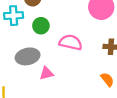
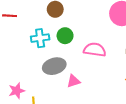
cyan cross: (14, 16) -> (40, 38), moved

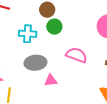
green circle: (65, 36) -> (54, 27), moved

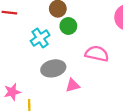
cyan cross: (28, 34) -> (40, 38), turned -30

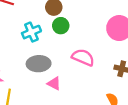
pink triangle: (73, 85) -> (54, 83), turned 32

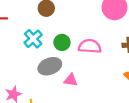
green circle: (61, 26) -> (62, 42), moved

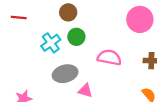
green circle: (62, 42) -> (76, 37), moved

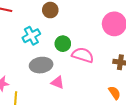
green circle: (76, 37) -> (63, 44), moved

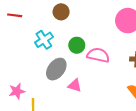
gray ellipse: (41, 65) -> (56, 69), turned -40

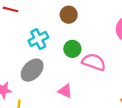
brown circle: (61, 12) -> (69, 15), moved
gray ellipse: (56, 69) -> (32, 70), moved

